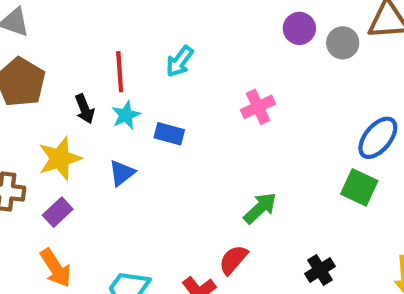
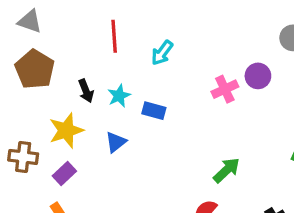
purple circle: (299, 28) -> (258, 76), moved
red line: (120, 72) -> (114, 36), moved

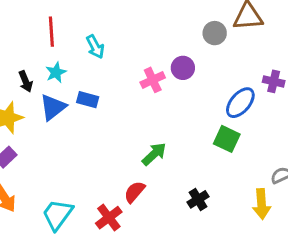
cyan arrow: (162, 53) -> (95, 47), turned -65
cyan star: (119, 96) -> (56, 72), moved
blue triangle: (116, 142) -> (53, 107), moved, size x1.4

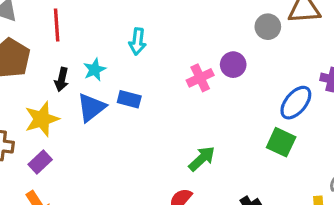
red line: (51, 32) -> (57, 25), moved
cyan arrow: (95, 47) -> (137, 42), turned 35
black arrow: (26, 81) -> (62, 79), turned 35

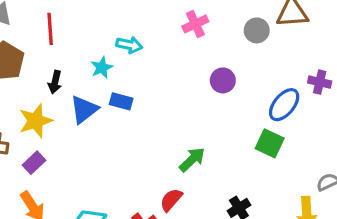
cyan arrow: (137, 42) -> (129, 45), turned -85
purple circle: (233, 65) -> (223, 80), moved
cyan star: (95, 70) -> (102, 68), moved
pink cross: (200, 78) -> (195, 24), moved

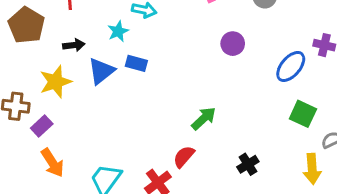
black arrow: (55, 82) -> (74, 45), turned -110
green square: (270, 143) -> (303, 114), moved
purple rectangle: (34, 163) -> (42, 126), moved

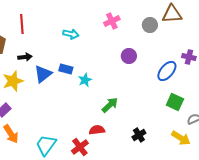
cyan star: (118, 31) -> (85, 80), moved
red semicircle: (184, 157) -> (97, 130), turned 42
yellow arrow: (312, 169) -> (181, 138), turned -54

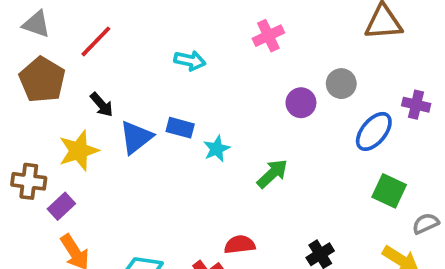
red line: (22, 24) -> (96, 41), turned 48
gray circle: (150, 25) -> (341, 84), moved
black arrow: (25, 57) -> (102, 105), turned 56
green arrow: (110, 105) -> (272, 174), moved

